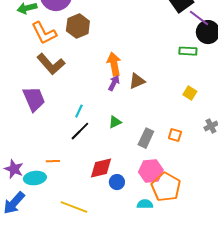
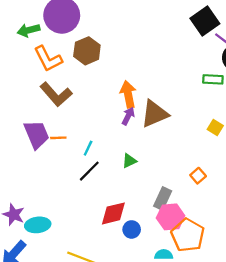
brown triangle: (137, 81) -> (155, 114), size x1.5
orange square: (175, 135) -> (198, 176), turned 32
gray rectangle: (146, 138) -> (163, 199), moved
orange line: (53, 161) -> (58, 138), moved

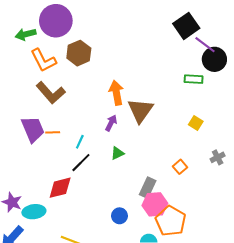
brown triangle: (155, 114) -> (140, 110), turned -32
purple arrow: (128, 116) -> (111, 123), moved
red diamond: (113, 213) -> (60, 188), moved

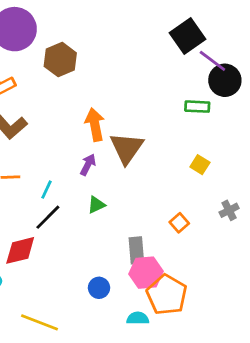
brown hexagon: (79, 53) -> (60, 60), moved
gray rectangle: (148, 188) -> (136, 250), turned -30

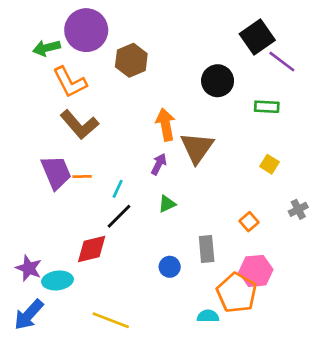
black circle: (225, 80) -> (218, 81), moved
pink hexagon: (146, 273) -> (256, 271), moved
blue circle: (99, 288) -> (170, 267), moved

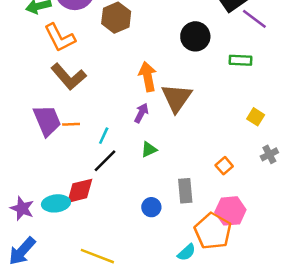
yellow square: (270, 164) -> (256, 117), moved
cyan ellipse: (57, 280) -> (56, 203), moved
cyan semicircle: (208, 316) -> (187, 252), turned 138

